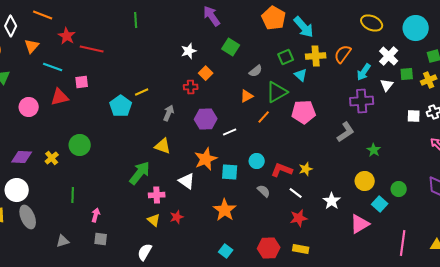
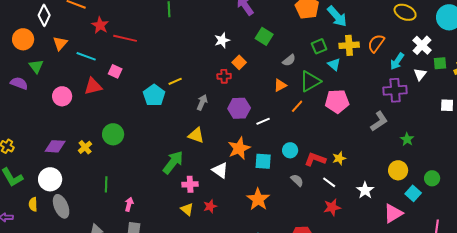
orange triangle: (32, 46) -> (60, 43), moved
pink square: (82, 82) -> (115, 71), turned 32

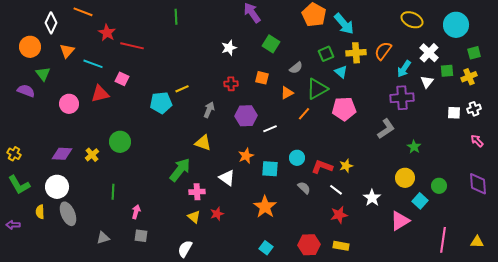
orange square: (239, 62) -> (262, 78), moved, turned -32
cyan pentagon: (154, 95) -> (161, 103), turned 30
orange star: (239, 148) -> (246, 156), size x0.7

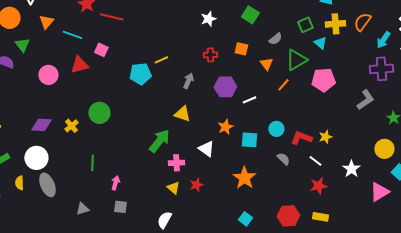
orange triangle: (287, 93) -> (266, 64), turned -40

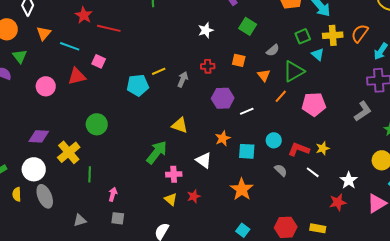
pink pentagon: (323, 80) -> (314, 104), moved
gray arrow: (188, 81) -> (183, 79), moved
yellow cross: (71, 126) -> (69, 152), moved, size x1.6
red star: (318, 186) -> (338, 202), moved

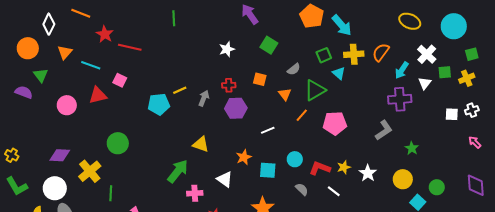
purple hexagon: (223, 98) -> (236, 108), moved
white star: (349, 180) -> (368, 173), moved

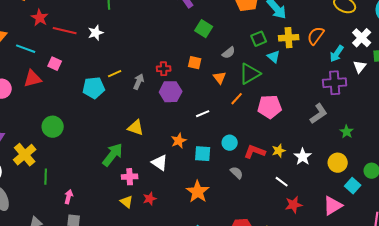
white star: (227, 49) -> (96, 33), moved
white line: (334, 191) -> (282, 182), moved

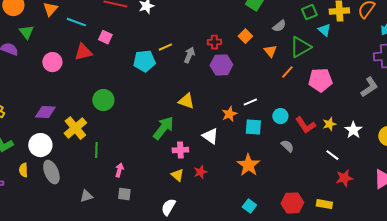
orange square: (195, 63) -> (245, 36), turned 32
white line: (203, 114) -> (250, 102), moved
red L-shape: (255, 152) -> (305, 125), turned -145

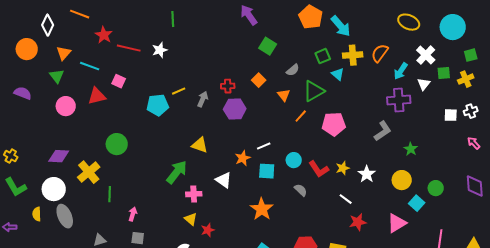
green triangle: (26, 32) -> (57, 76), moved
red star: (200, 172) -> (208, 230), moved

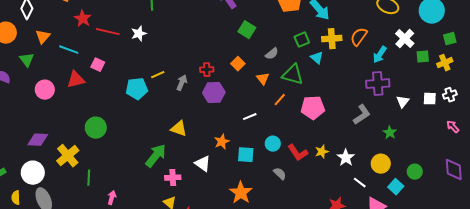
green triangle: (57, 76) -> (27, 60), moved
white triangle: (424, 84) -> (403, 102), moved
green triangle: (314, 91) -> (293, 75), turned 45
white line: (264, 146) -> (250, 117), moved
white line: (346, 199) -> (360, 183), moved

